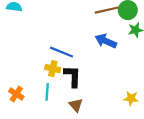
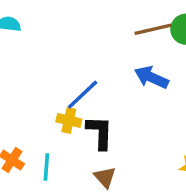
blue line: (62, 52) -> (83, 95), turned -65
cyan line: (47, 92) -> (46, 167), moved

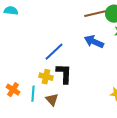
yellow cross: (69, 120) -> (46, 77), moved
brown triangle: (105, 177) -> (52, 100), moved

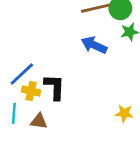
blue line: (54, 52) -> (22, 74), moved
brown triangle: (52, 100) -> (39, 121), turned -40

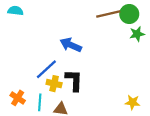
blue arrow: (94, 45) -> (71, 45), moved

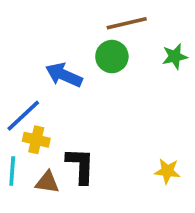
green circle: (129, 14) -> (112, 57), moved
black L-shape: (74, 80) -> (81, 166), moved

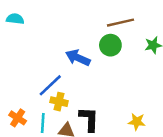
yellow star: (167, 171) -> (137, 122), moved

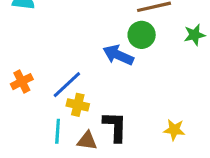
blue arrow: (78, 58) -> (118, 55), moved
orange cross: (18, 118) -> (22, 82), moved, turned 30

